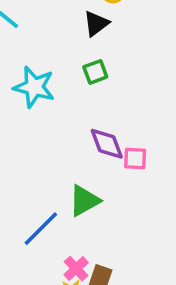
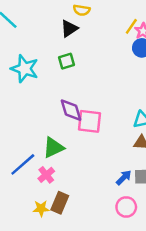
pink square: (135, 158) -> (90, 121), size x1.5
pink cross: (76, 269) -> (46, 175), moved

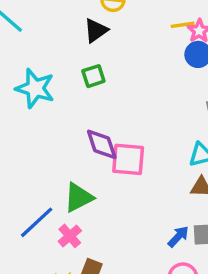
yellow line: (131, 26) -> (183, 25), turned 49

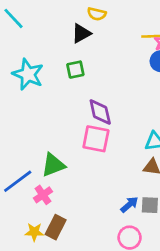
purple diamond: (102, 144) -> (100, 112), moved

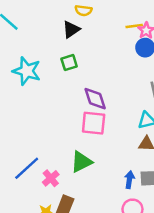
green triangle: (53, 165) -> (81, 162), moved
blue arrow: (129, 205) -> (129, 180), turned -35

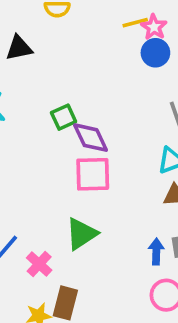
black triangle: (71, 29) -> (19, 48), moved, turned 30
green square: (69, 63) -> (64, 117), moved

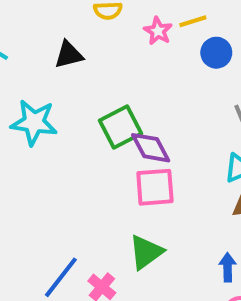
pink star: (154, 27) -> (158, 31), moved
green square: (64, 117) -> (120, 127), size x1.5

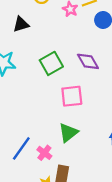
purple diamond: (151, 148) -> (88, 61), moved

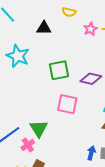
purple diamond: (88, 61) -> (91, 79), turned -65
green triangle: (68, 133) -> (39, 129), moved, turned -42

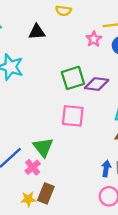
pink star: (90, 29) -> (94, 39), moved
green square: (59, 70) -> (73, 78), moved

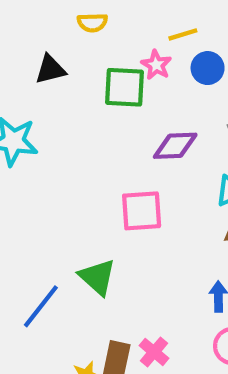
green square: (73, 78) -> (125, 87), moved, turned 30
pink cross: (33, 167) -> (154, 352), moved

